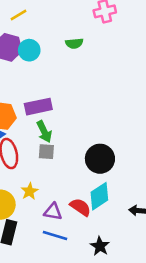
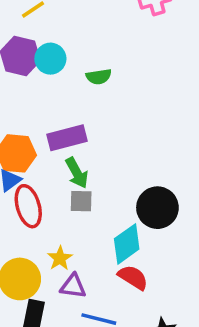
green semicircle: (74, 43) -> (99, 77), moved
cyan diamond: (99, 196) -> (127, 244), moved
purple triangle: (53, 212) -> (73, 286), moved

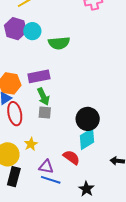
green semicircle: (99, 77) -> (59, 43), size x1.5
cyan diamond: (127, 244) -> (87, 139), moved
purple triangle: (73, 286) -> (46, 167), moved

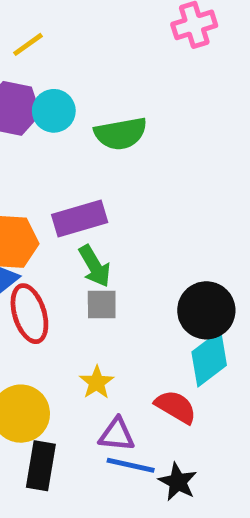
yellow star: (31, 144) -> (97, 382), moved
black star: (86, 189) -> (178, 482), moved

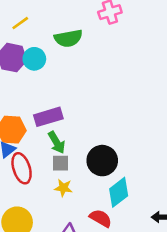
green semicircle: (121, 134) -> (68, 38), moved
black circle: (206, 310) -> (102, 161), moved
yellow star: (97, 382) -> (63, 188), moved, turned -30

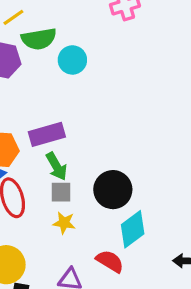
green semicircle: (68, 38) -> (39, 39), moved
cyan circle: (34, 59) -> (72, 60), moved

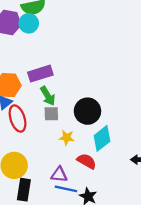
cyan circle: (72, 60) -> (29, 23), moved
yellow star: (64, 223) -> (67, 138), moved

